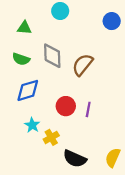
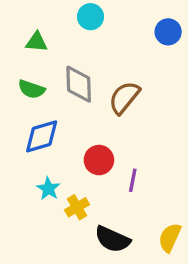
purple line: (88, 109) -> (133, 180), moved

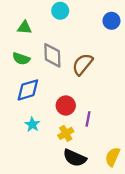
yellow cross: (77, 207) -> (66, 133), moved

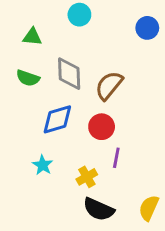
blue diamond: (28, 90) -> (57, 119), moved
red circle: (66, 106) -> (102, 127), moved

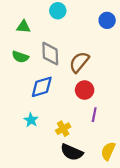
red circle: (102, 127) -> (85, 90), moved
purple line: (116, 158) -> (94, 115), moved

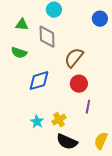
gray diamond: (50, 54) -> (47, 37), moved
cyan star: (31, 120) -> (37, 122), moved

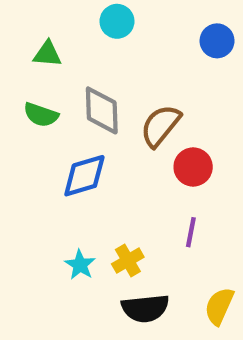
gray diamond: (47, 37) -> (102, 110), moved
red circle: (79, 84) -> (193, 167), moved
black semicircle: (67, 142) -> (145, 308), turned -30

